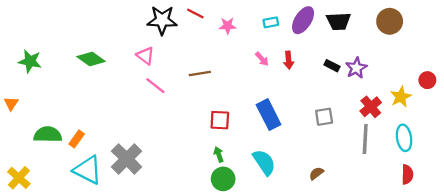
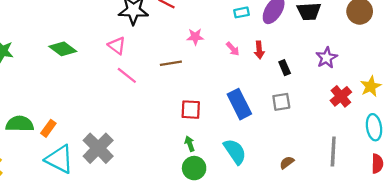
pink star: (228, 26) -> (195, 37), moved
black rectangle: (332, 66) -> (285, 68), moved, turned 40
gray square: (324, 117) -> (281, 102), moved
gray line: (365, 139) -> (333, 152), moved

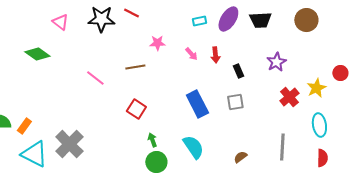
pink triangle: (117, 46) -> (60, 22), moved
red square: (191, 110) -> (136, 109), moved, turned 30

